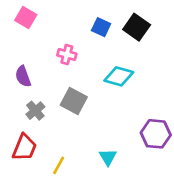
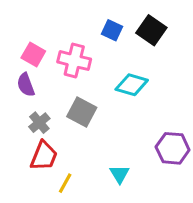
pink square: (26, 18) -> (33, 54), moved
pink cross: (67, 54) -> (74, 61), size x1.5
red trapezoid: (24, 148) -> (44, 156), moved

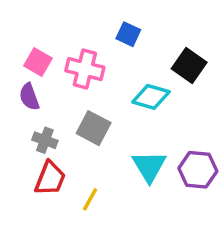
black square: (151, 30) -> (189, 66), moved
gray cross: (39, 123) -> (45, 140), turned -30
cyan triangle: (120, 174) -> (149, 166), moved, size x1.5
yellow line: (65, 183) -> (90, 199), moved

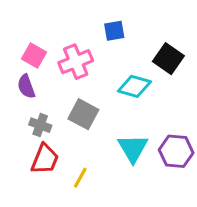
blue square: (128, 34) -> (114, 31), turned -35
pink cross: (85, 69) -> (76, 62), turned -36

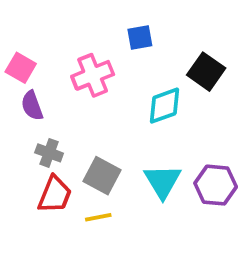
pink square: (34, 56) -> (21, 68), moved
cyan diamond: (134, 86) -> (164, 106), turned -36
gray square: (83, 114) -> (102, 176), moved
yellow line: (80, 178) -> (98, 217), turned 50

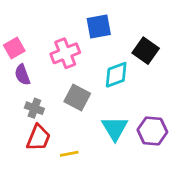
blue square: (140, 37) -> (99, 26), size x1.4
pink square: (21, 68) -> (14, 48), turned 30
gray square: (102, 176) -> (77, 97), moved

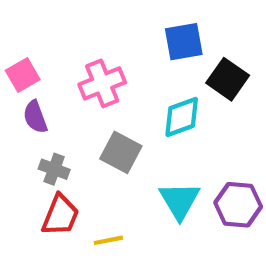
blue square: (99, 26) -> (184, 42), moved

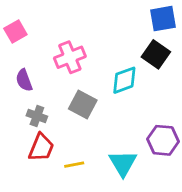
blue square: (184, 42) -> (163, 19), moved
pink square: (23, 75) -> (15, 31), moved
cyan triangle: (180, 201) -> (123, 163), moved

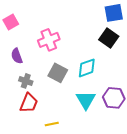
cyan diamond: (124, 80) -> (87, 68), moved
cyan triangle: (123, 163) -> (86, 100), moved
yellow line: (74, 165) -> (52, 124), moved

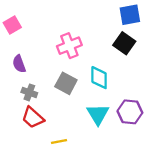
pink cross: (49, 40) -> (69, 46), moved
cyan diamond: (87, 68) -> (99, 78), turned -70
red trapezoid: (29, 103) -> (33, 118), turned 110

